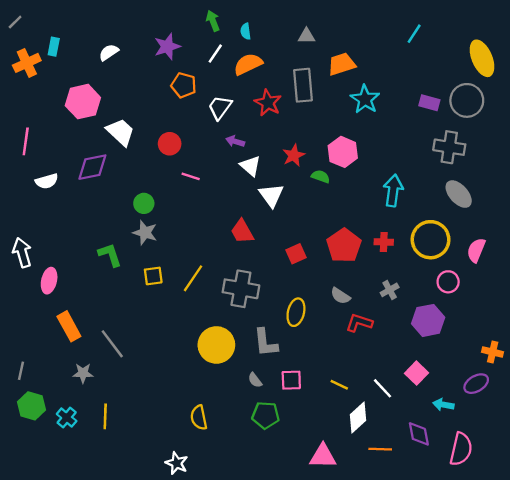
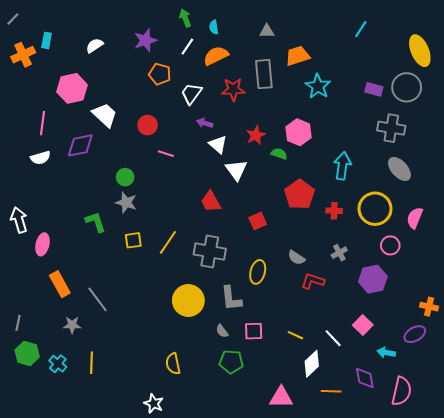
red star: (268, 103) -> (233, 89), turned -30
pink line: (26, 141) -> (42, 123), moved
red pentagon: (344, 246) -> (300, 194), moved

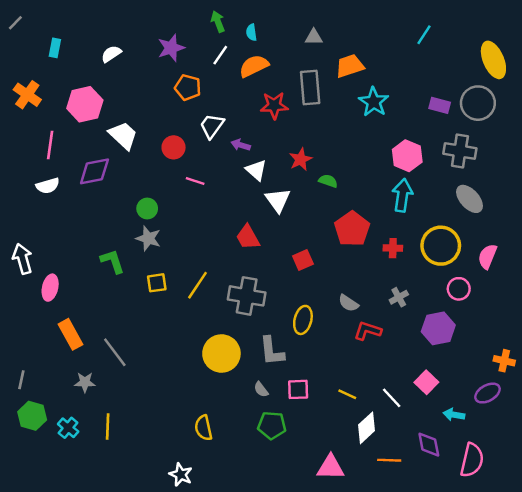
orange cross: (23, 55) -> (27, 95), moved, turned -30
white trapezoid: (191, 93) -> (212, 126), moved
pink hexagon: (298, 132) -> (407, 156), moved

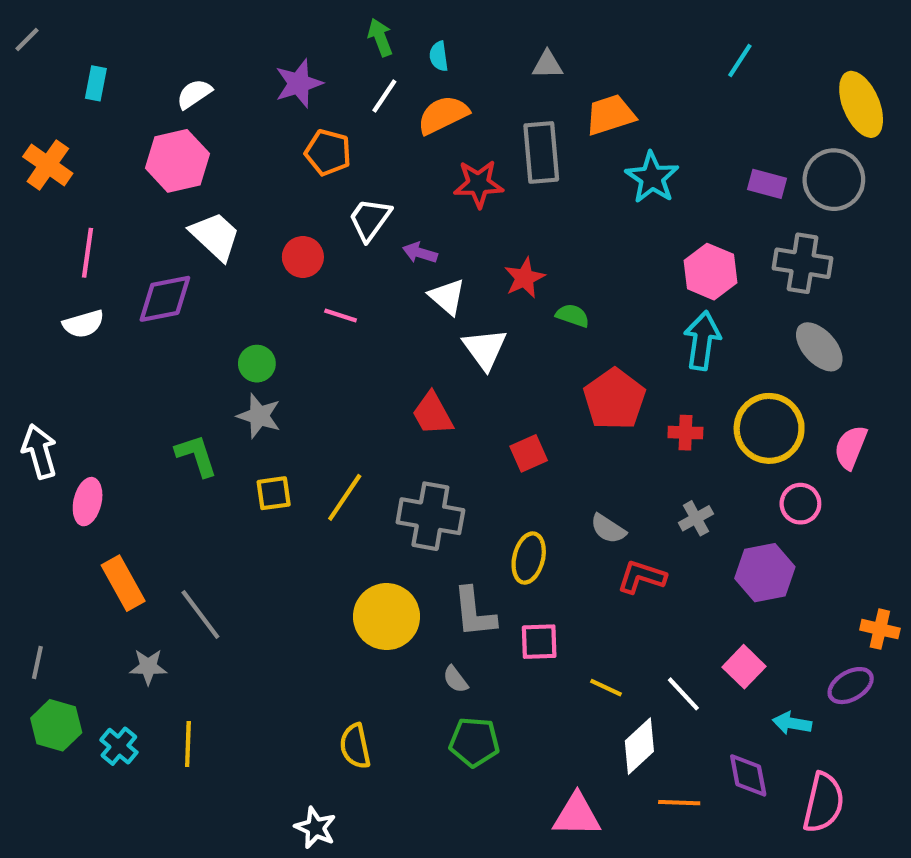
pink hexagon: (85, 104) -> (177, 161), moved
pink square: (298, 389) -> (539, 642), moved

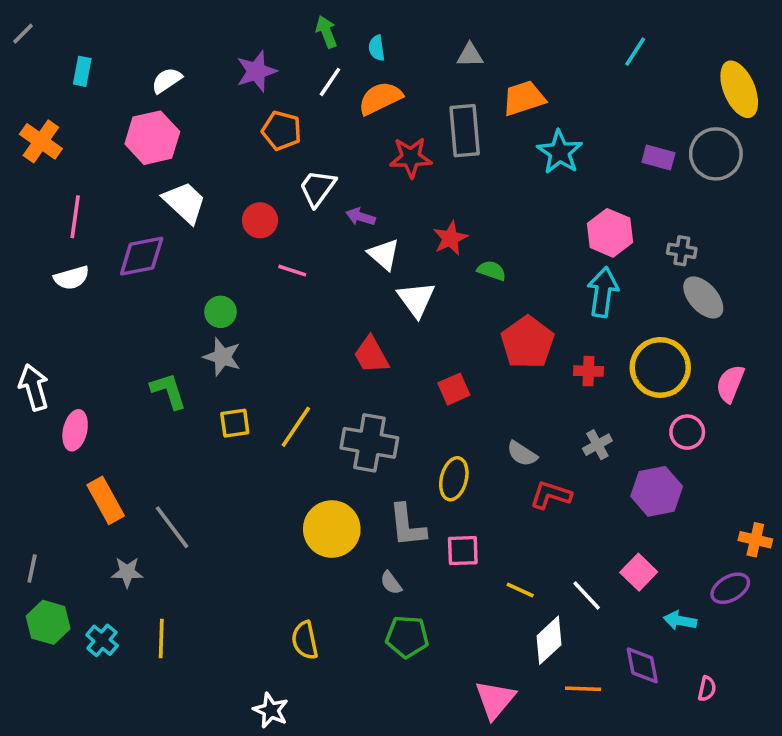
gray cross: (803, 263) -> (682, 251), moved, size x0.6
pink semicircle: (823, 803) -> (707, 689), size x0.5
pink triangle: (577, 815) -> (495, 700), turned -51

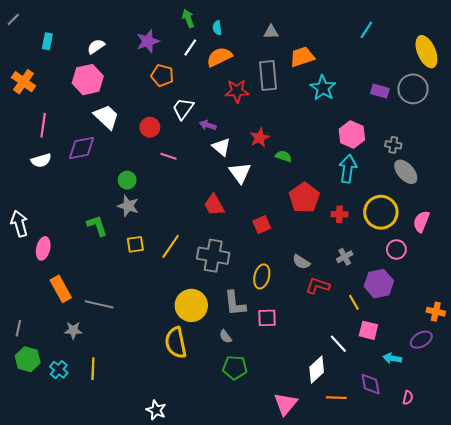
gray line: (172, 527) -> (99, 304), turned -40
pink square: (639, 572) -> (368, 330), turned -30
yellow line: (520, 590) -> (354, 302), moved, turned 35
yellow semicircle: (305, 640) -> (176, 343), moved, size x1.4

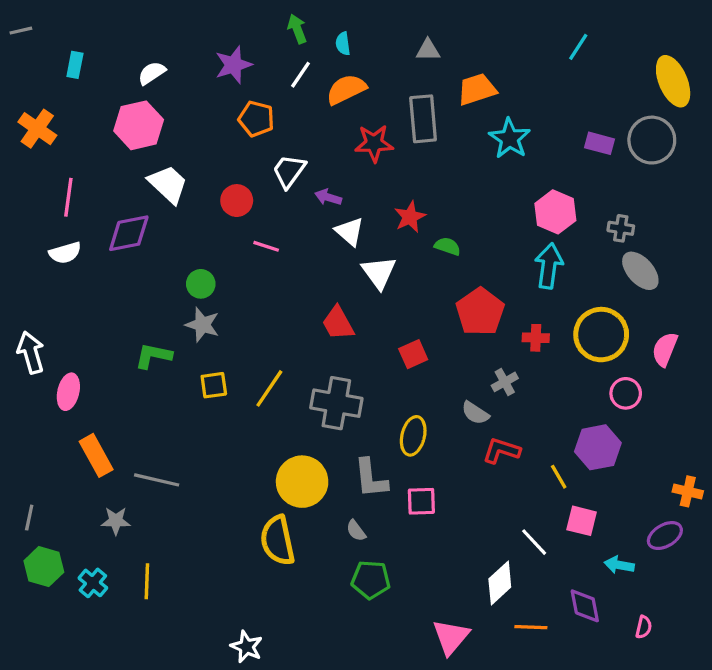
gray line: (13, 20) -> (21, 31), turned 32
green L-shape: (97, 226) -> (153, 356), turned -60
gray cross: (345, 257) -> (505, 382), moved

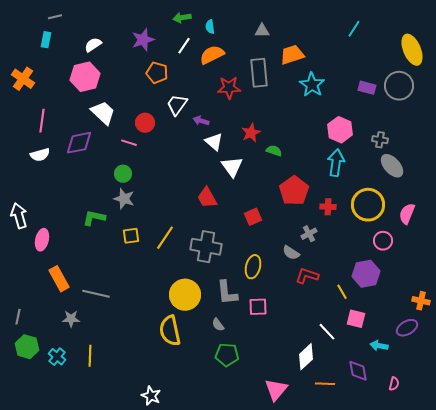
green arrow: (297, 29) -> (182, 18), turned -78
gray line: (21, 31) -> (55, 17), moved
pink line: (266, 246) -> (129, 143), moved

